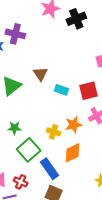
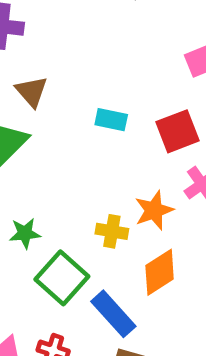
brown triangle: (40, 74) -> (32, 92), moved
cyan rectangle: (61, 90) -> (111, 120), moved

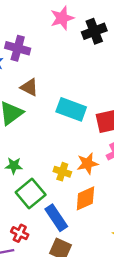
brown triangle: (32, 92) -> (29, 87), turned -30
cyan rectangle: (111, 120) -> (71, 109), size x1.6

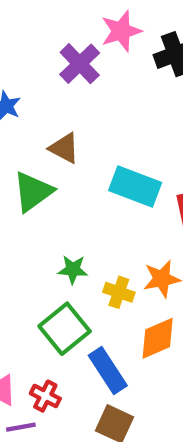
purple cross: (18, 48) -> (80, 64), moved, turned 30
green star: (14, 166) -> (73, 269), moved

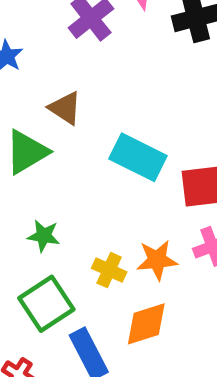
green star: (73, 269) -> (44, 236), moved

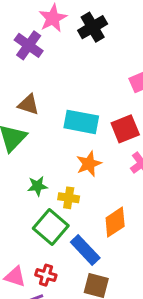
orange star: (157, 260) -> (89, 164), moved
yellow cross: (109, 270) -> (69, 198), moved

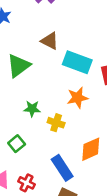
brown triangle: (28, 105) -> (50, 41), moved
green square: (51, 227) -> (17, 144), moved, size x0.6

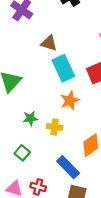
brown triangle: (50, 41) -> (49, 43), moved
cyan rectangle: (77, 62) -> (63, 68), turned 55

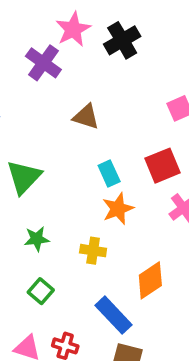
cyan rectangle: (63, 68) -> (109, 174), moved, size x0.6
green star: (30, 118) -> (37, 239), moved

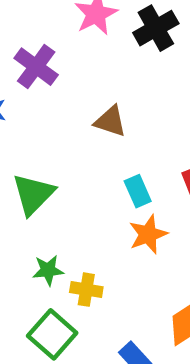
purple cross: (43, 63) -> (36, 67), moved
yellow cross: (93, 251) -> (86, 290), moved
green square: (41, 291) -> (52, 334), size x1.5

